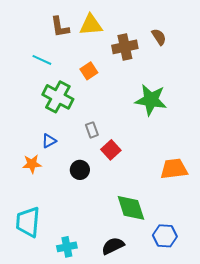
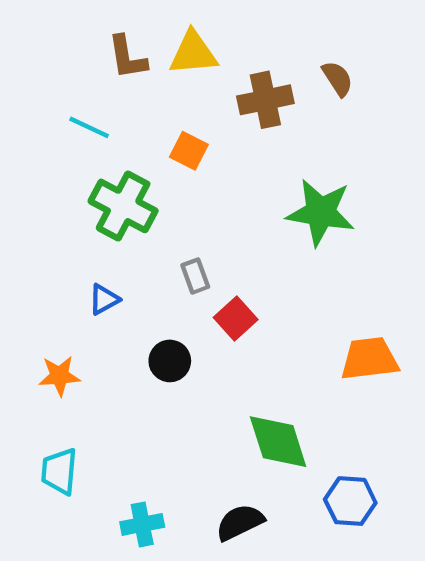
orange square: (89, 71) -> (189, 151), turned -30
orange star: (32, 164) -> (59, 376), moved
cyan trapezoid: (28, 222) -> (59, 471), size x0.7

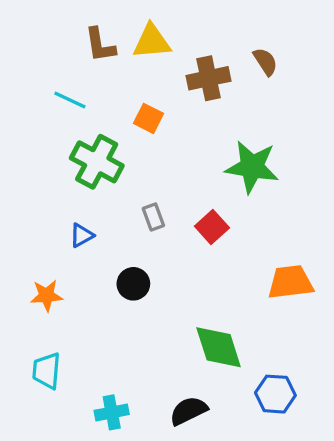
red square: (236, 318) -> (212, 227), moved

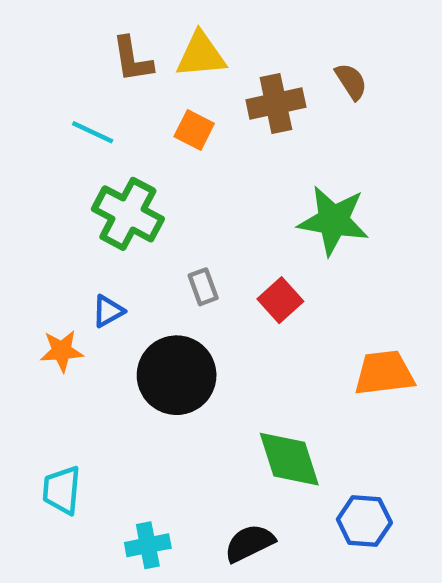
orange square: (148, 118) -> (194, 130), moved
black circle: (133, 284) -> (177, 375), size x1.8
orange star: (47, 295) -> (62, 351), moved

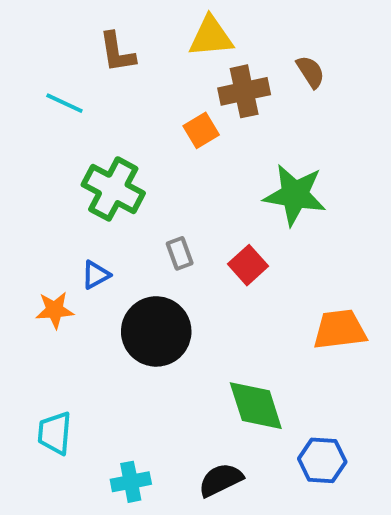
yellow triangle: (201, 55) -> (211, 37), moved
orange square: (194, 130) -> (201, 130), moved, turned 32
cyan line: (93, 132) -> (64, 103), moved

